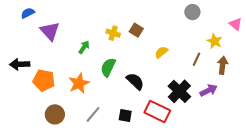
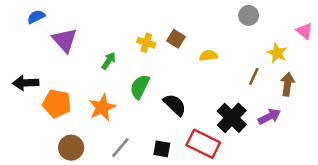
yellow semicircle: (161, 52) -> (208, 56), moved, turned 32

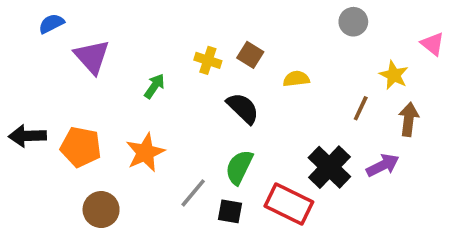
black arrow: (26, 83) -> (27, 136), moved
green semicircle: (140, 87) -> (239, 167), moved
black semicircle: (175, 105) -> (243, 108), moved
gray line: (120, 148) -> (193, 193), moved

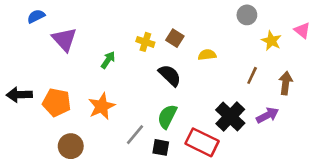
yellow star: (394, 75) -> (271, 41), moved

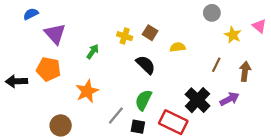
orange pentagon: (57, 102) -> (48, 69), moved

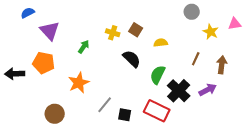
pink triangle: (259, 26) -> (235, 24), turned -48
green semicircle: (143, 100) -> (158, 75), moved

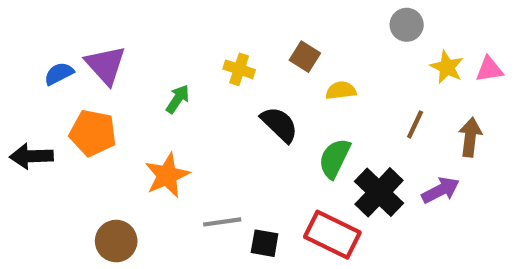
blue semicircle: (28, 13) -> (59, 74), moved
pink triangle: (235, 24) -> (489, 69), moved
brown square: (136, 30) -> (305, 57), moved
gray line: (105, 105) -> (222, 222), turned 42

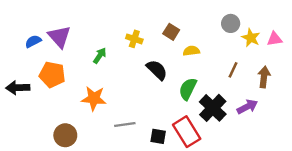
gray circle: (407, 25) -> (231, 23), moved
orange star: (167, 175) -> (94, 98), turned 30
red rectangle: (332, 235) -> (187, 132), turned 32
black square: (265, 243) -> (158, 136), moved

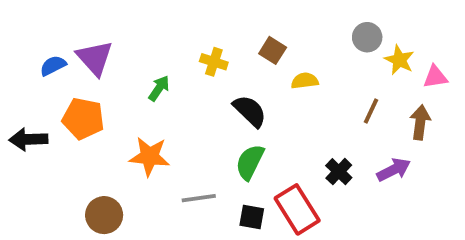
pink triangle: (275, 39) -> (435, 77), moved
green semicircle: (188, 89) -> (250, 162), moved
black cross: (213, 108) -> (339, 172), size x0.6

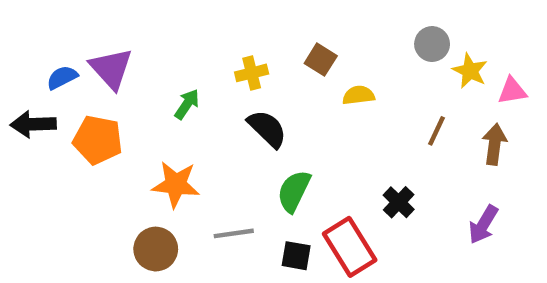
yellow cross: (214, 62) -> (252, 73), turned -32
black semicircle: (250, 111) -> (267, 129), moved
black arrow: (28, 139) -> (33, 124), moved
purple arrow: (394, 170) -> (483, 225), moved, turned 148
brown circle: (104, 215) -> (156, 249), moved

